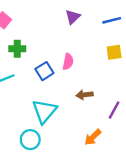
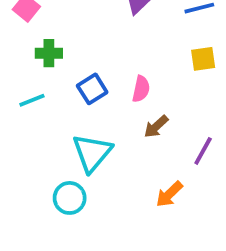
pink semicircle: (68, 62) -> (141, 89), moved
brown arrow: (85, 95) -> (156, 127), turned -35

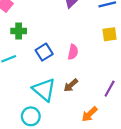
brown arrow: (156, 127) -> (71, 85), moved
cyan triangle: (92, 153) -> (44, 90), turned -30

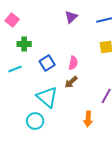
brown arrow: (71, 85) -> (71, 82), moved
orange arrow: (90, 114) -> (88, 119), turned -42

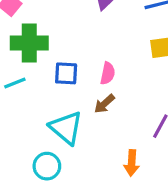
green cross: (24, 44) -> (29, 43), size x1.6
blue square: (47, 63) -> (66, 73), turned 35

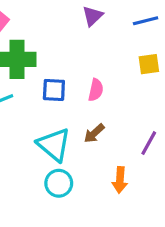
brown arrow: (104, 104) -> (94, 133), moved
cyan circle: (47, 166) -> (59, 183), moved

